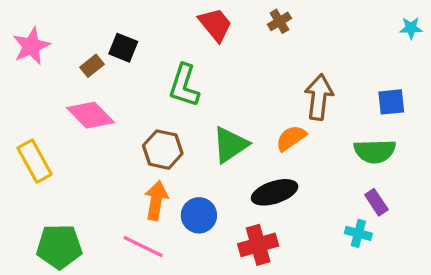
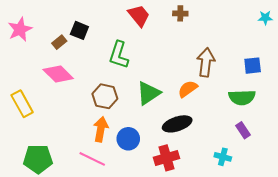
brown cross: (279, 21) -> (180, 13), turned 32
cyan cross: (358, 233) -> (223, 157), moved

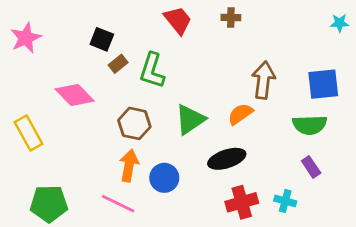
brown rectangle: (59, 42) -> (118, 64), moved
blue square: (253, 66) -> (323, 84), size x1.4
red cross: (167, 158) -> (242, 202), moved

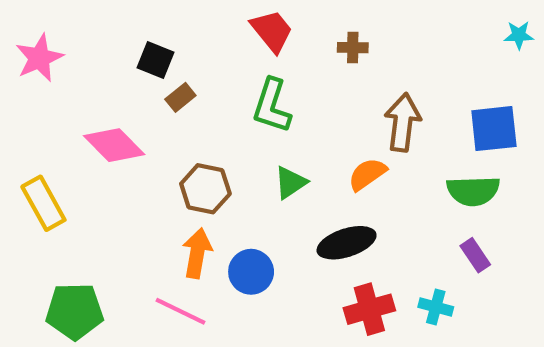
brown cross: (231, 18) -> (353, 48), moved
green L-shape: (152, 71) -> (272, 106), moved
green triangle: (190, 119) -> (290, 183), size x0.7

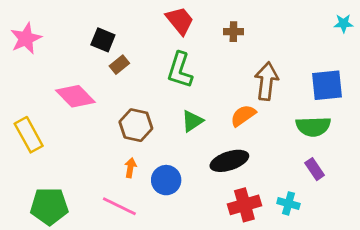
orange arrow: (197, 253) -> (130, 168), size x0.6

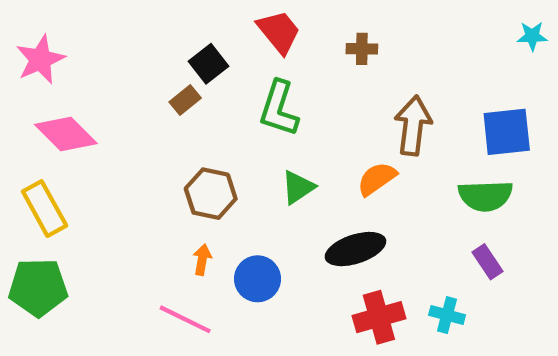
black square: (103, 40) -> (209, 64), moved, turned 30
pink diamond: (75, 96) -> (66, 134), moved
green pentagon: (49, 206) -> (38, 287), moved

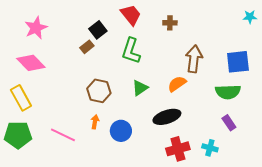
pink star: (40, 59) -> (36, 28), moved
pink line: (185, 319) -> (63, 135), moved

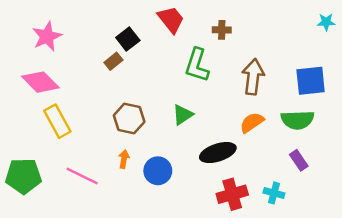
green L-shape: (131, 51) -> (197, 65), moved
orange semicircle: (177, 84) -> (252, 123), moved
yellow rectangle: (21, 98) -> (57, 121), moved

